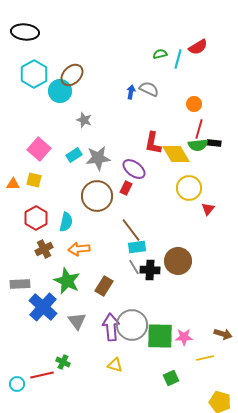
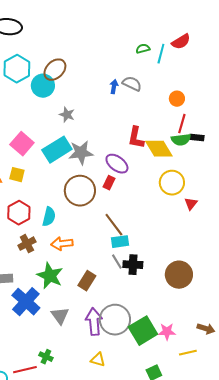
cyan rectangle: (74, 155) -> (57, 150), size x1.8
brown circle: (178, 261) -> (179, 275), moved
green square: (160, 336) -> (143, 331), turned -32

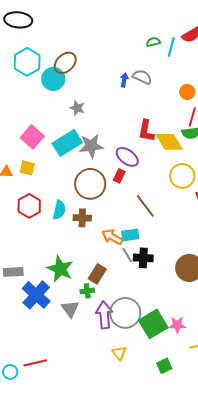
brown line: (114, 225) -> (145, 206), moved
brown cross: (27, 244) -> (82, 218), moved, turned 30
orange arrow: (62, 244) -> (112, 237), moved, turned 35
green cross: (46, 357) -> (87, 291), moved, turned -32
yellow triangle: (98, 360) -> (119, 353), moved, turned 35

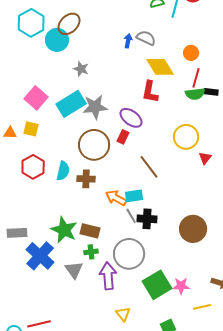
yellow diamond: (169, 142) -> (160, 67), moved
brown rectangle: (97, 274) -> (90, 231), moved, turned 72
gray circle: (125, 313) -> (129, 254), moved

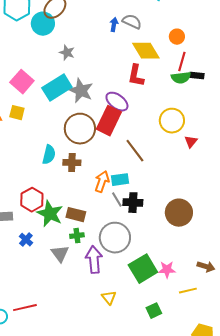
gray star: (95, 107) -> (81, 91), turned 30
red rectangle: (123, 137) -> (109, 121), size x2.0
red hexagon: (33, 167) -> (32, 200), moved
orange arrow: (116, 198) -> (102, 182), turned 80
blue cross: (40, 256) -> (26, 240), size x0.5

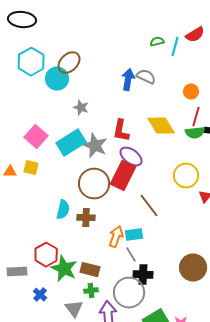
blue arrow: (114, 25) -> (128, 80), size x1.5
yellow diamond: (146, 51) -> (161, 126), moved
red L-shape: (136, 76) -> (121, 131), moved
black cross: (133, 203) -> (143, 275), moved

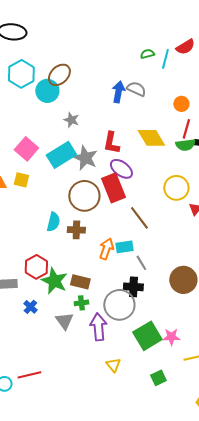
red rectangle: (123, 176) -> (113, 188), turned -48
gray line: (131, 255) -> (141, 263), moved

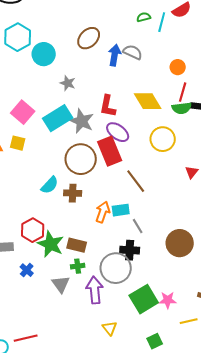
brown ellipse: (59, 75) -> (89, 38), moved
yellow circle: (176, 188) -> (163, 139), moved
cyan semicircle: (53, 222) -> (50, 185), turned 30

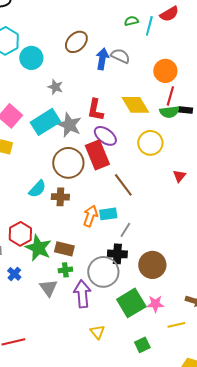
orange circle: (178, 67) -> (165, 71), size x1.5
gray line: (138, 226) -> (125, 230), turned 63
brown circle: (180, 243) -> (152, 265), moved

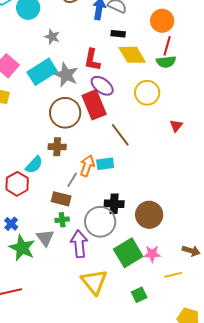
black rectangle: (185, 110) -> (118, 34), moved
cyan semicircle: (37, 189) -> (34, 165), moved
gray line: (125, 230) -> (72, 180), moved
green star: (38, 248) -> (22, 248), moved
yellow triangle: (97, 332) -> (94, 282), size x1.8

